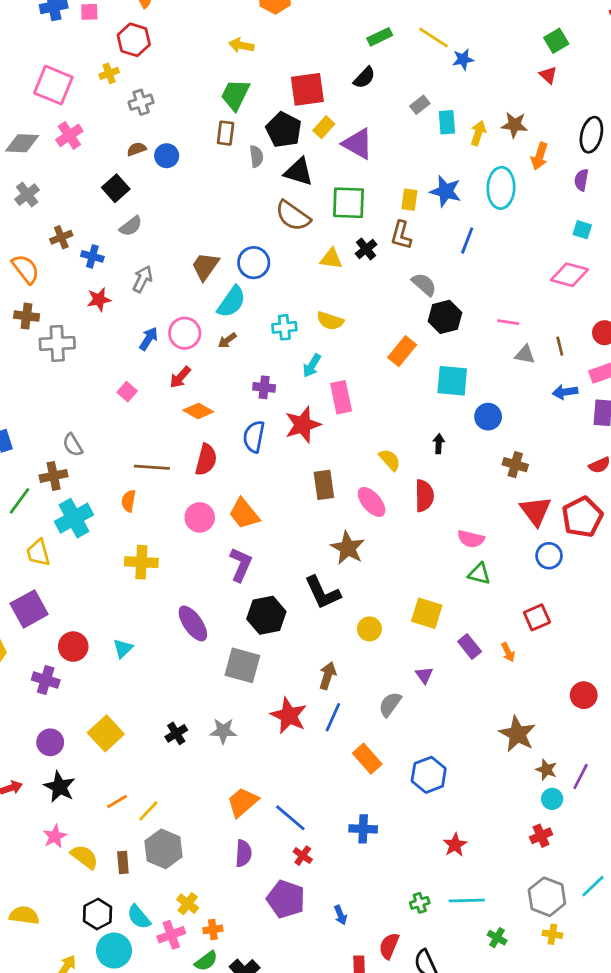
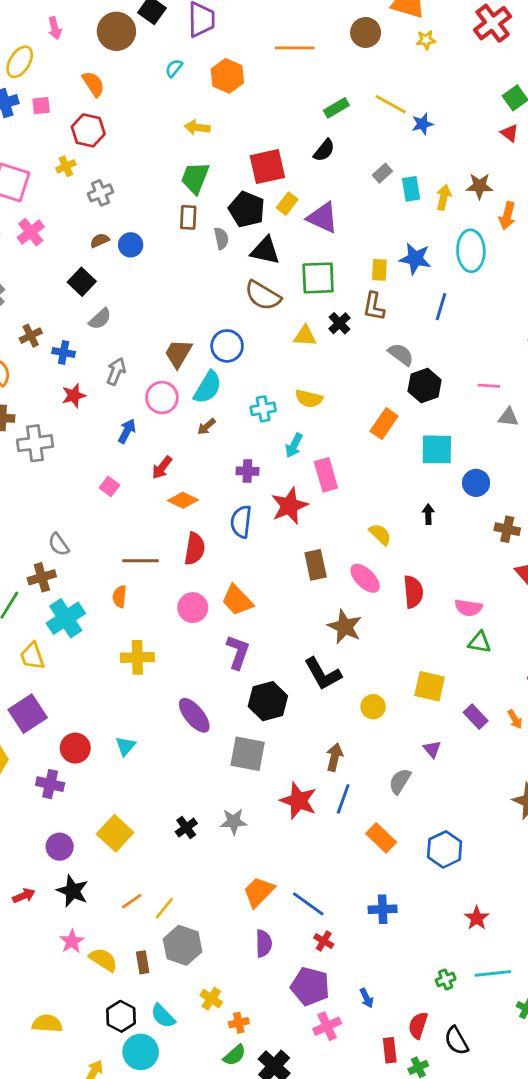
pink circle: (185, 333) -> (162, 398), moved
red semicircle: (424, 496) -> (413, 592), moved
pink cross: (171, 935) -> (327, 1026), moved

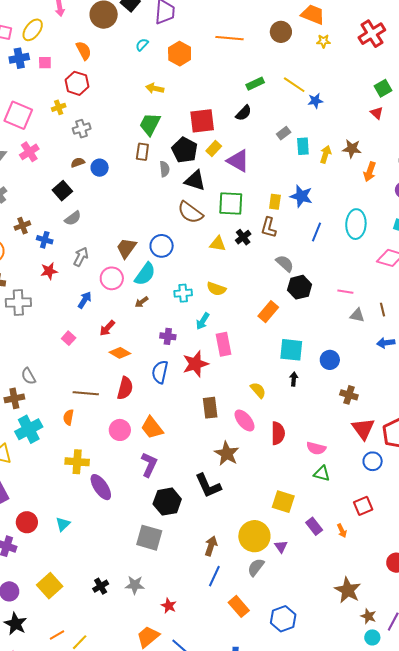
cyan ellipse: (471, 251) -> (356, 224), moved
cyan square: (437, 449) -> (291, 350), moved
yellow circle: (373, 707) -> (254, 536), moved, size x1.8
purple ellipse: (194, 715) -> (101, 487), moved
red star: (298, 801) -> (169, 606), moved, size x0.6

